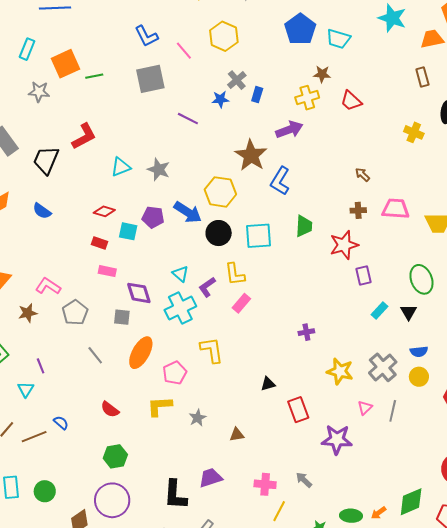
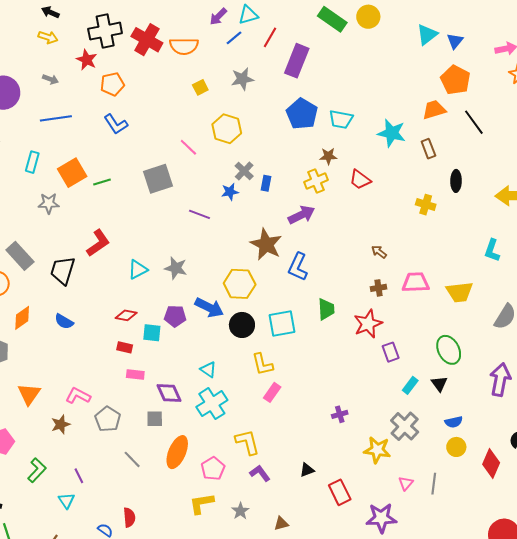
cyan star: (392, 18) -> (392, 133), moved
blue L-shape: (146, 36) -> (116, 124), moved
purple L-shape: (207, 287) -> (260, 473), moved, turned 95
gray cross: (383, 367) -> (405, 426), moved
red semicircle: (110, 409) -> (129, 517), moved, turned -126

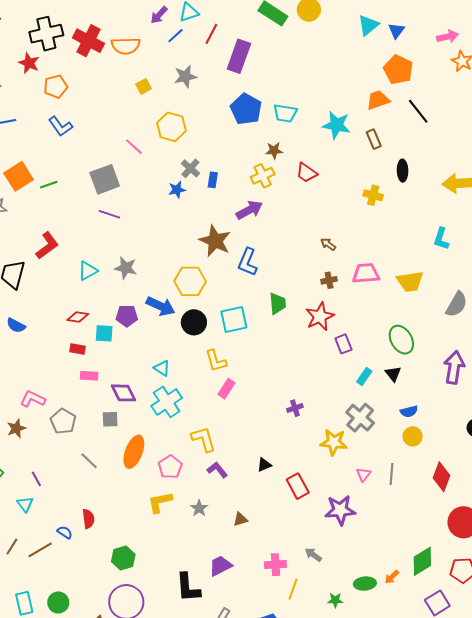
purple line: (200, 214) -> (109, 214), moved
red diamond: (491, 463) -> (441, 477), moved

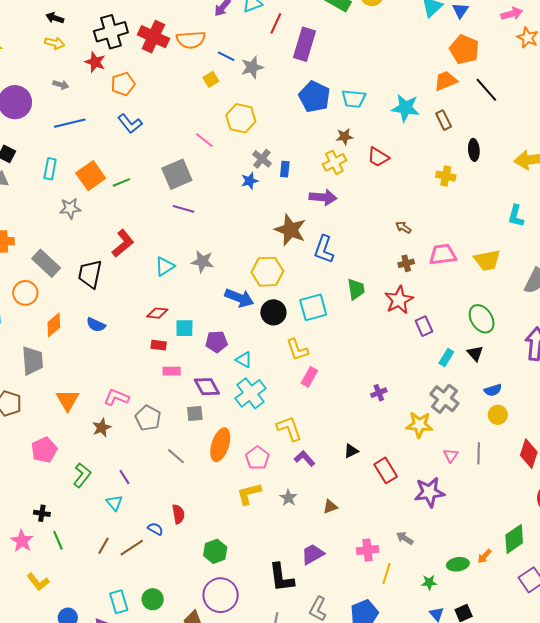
blue line: (175, 36) -> (226, 56), moved, turned 72
purple arrow: (249, 210) -> (323, 197), turned 36
purple pentagon: (127, 316) -> (217, 342), moved

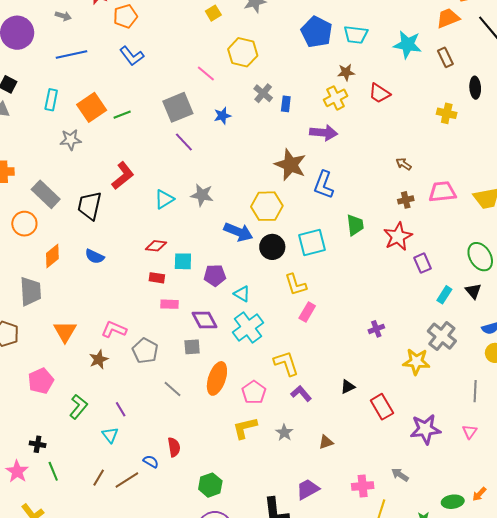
blue star: (250, 181) -> (222, 116), moved
purple line: (183, 209) -> (184, 142), turned 30
pink triangle: (451, 455) -> (470, 432), moved

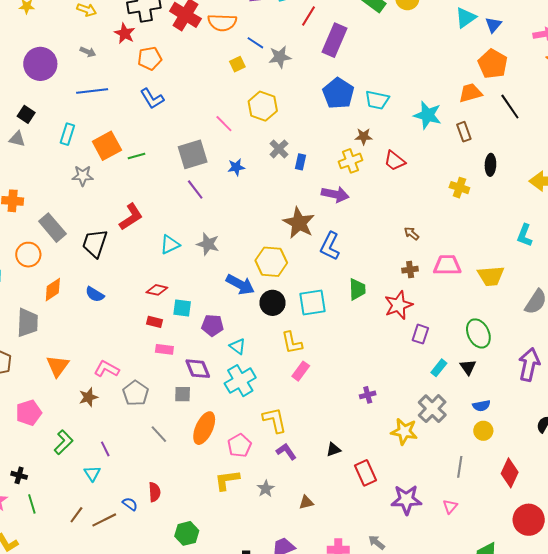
purple rectangle: (422, 263) -> (420, 334), turned 36

